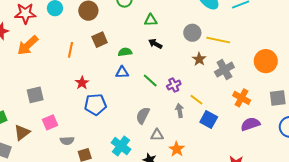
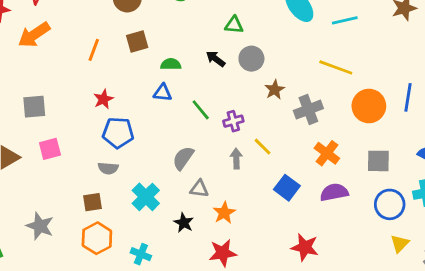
green triangle: (151, 20) -> (234, 25), moved
gray circle: (192, 33) -> (251, 59), moved
yellow line: (218, 40) -> (336, 67), moved
blue square: (209, 120) -> (287, 188), moved
gray semicircle: (67, 141) -> (108, 168), moved

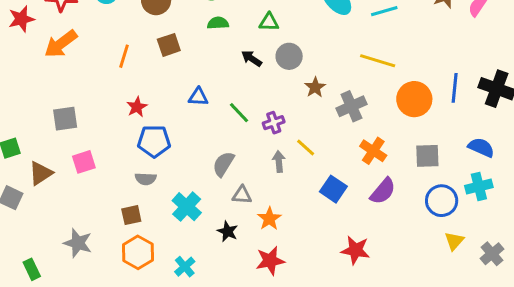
green semicircle: (171, 64) -> (218, 23), moved
purple semicircle: (334, 192) -> (383, 191), turned 144
cyan cross: (141, 254) -> (185, 267), turned 30

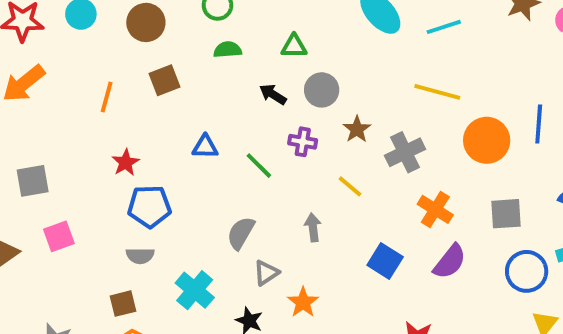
purple cross: (274, 123) -> (303, 142), moved, turned 30
yellow line: (306, 148) -> (350, 186), moved
gray triangle: (242, 195) -> (266, 273), turned -36

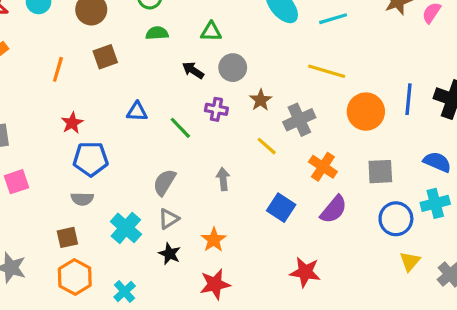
yellow line: (350, 186) -> (267, 146), moved
gray triangle: (266, 273) -> (169, 219), moved

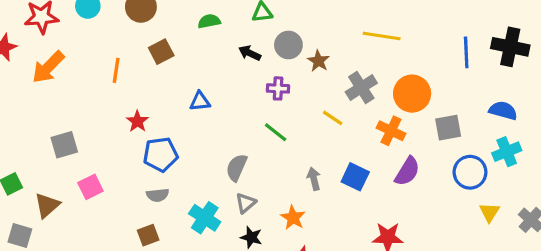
brown star: (261, 100) -> (318, 61), moved
orange circle: (366, 112) -> (412, 94), moved
green line: (180, 128) -> (276, 132), moved
gray arrow: (223, 179) -> (314, 179), moved

